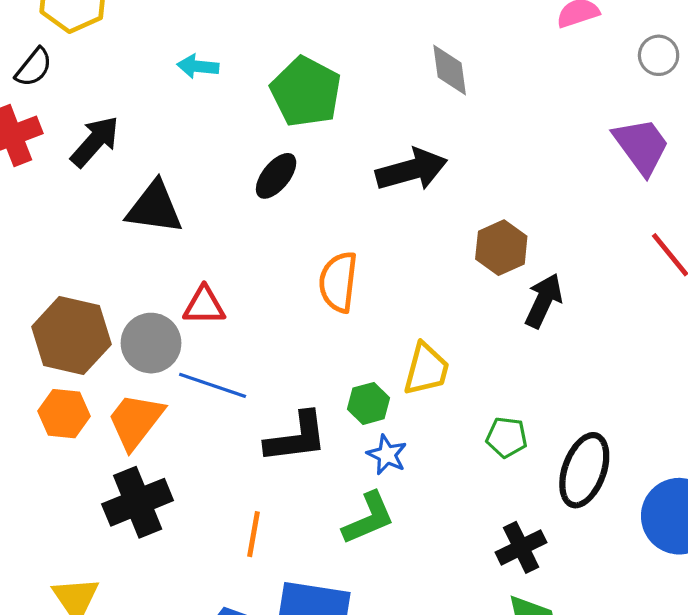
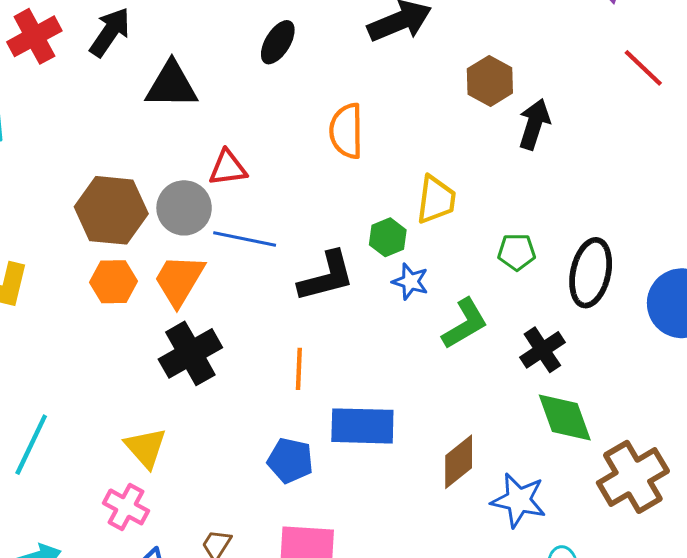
green L-shape: (368, 518) -> (465, 324), moved

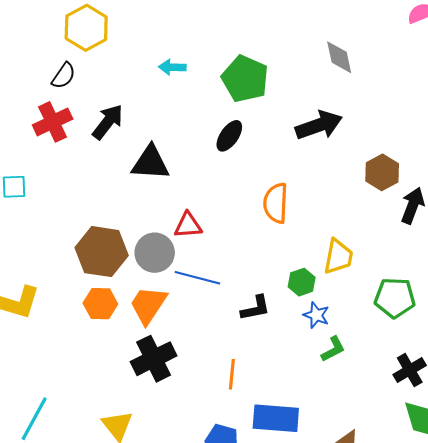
green pentagon: (517, 252) -> (395, 298), size x1.5
black L-shape: (326, 276) -> (255, 308), size x0.7
green L-shape: (465, 324) -> (333, 349), moved, size x0.7

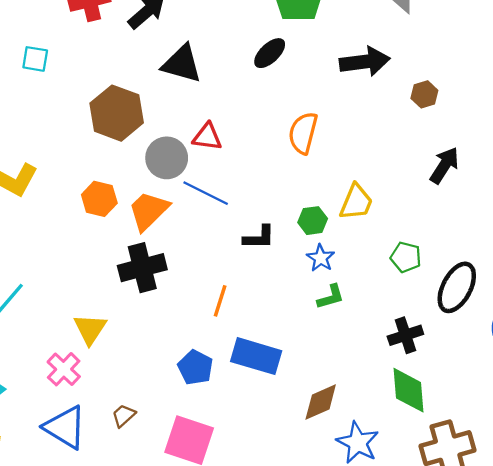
brown hexagon: (382, 172) -> (424, 94), moved, size x0.7
brown hexagon: (102, 252) -> (117, 113), moved
green pentagon: (395, 298) -> (406, 257), size x0.7

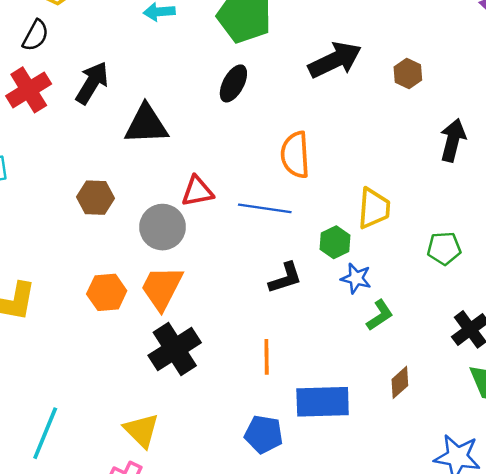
brown hexagon: (117, 113) -> (95, 198), size x0.6
blue line: (206, 193) -> (265, 208), moved
brown diamond: (321, 402) -> (400, 382), moved, size x0.7

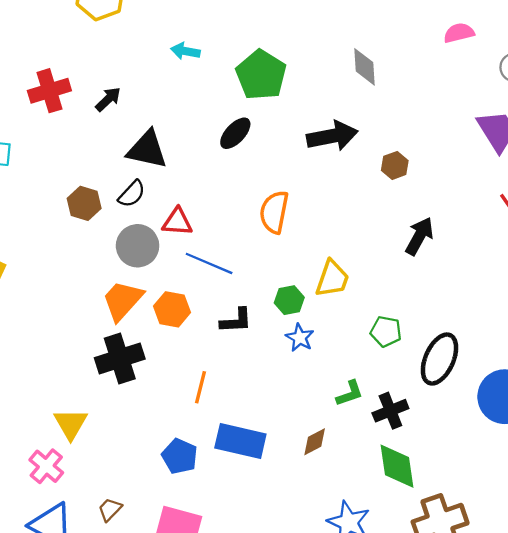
black semicircle: (35, 35) -> (132, 194), moved
black arrow: (92, 83) -> (108, 99), size x0.7
blue line: (265, 208) -> (209, 263), moved
orange hexagon: (107, 292) -> (172, 309), moved
green L-shape: (380, 315) -> (350, 393), moved

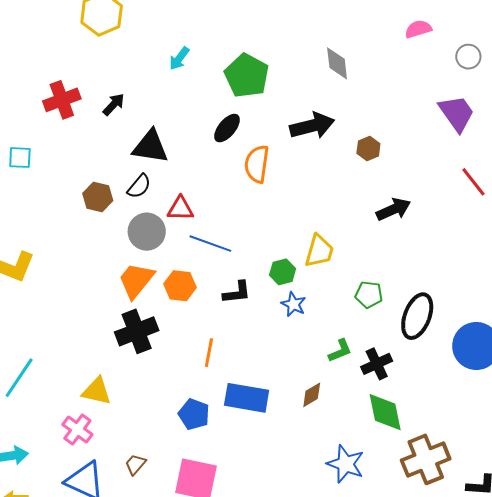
cyan arrow: (185, 51) -> (179, 59), turned -60
orange semicircle: (274, 212) -> (257, 164), moved
black arrow: (419, 236) -> (394, 209), turned 40
yellow triangle: (71, 424) -> (97, 391), turned -44

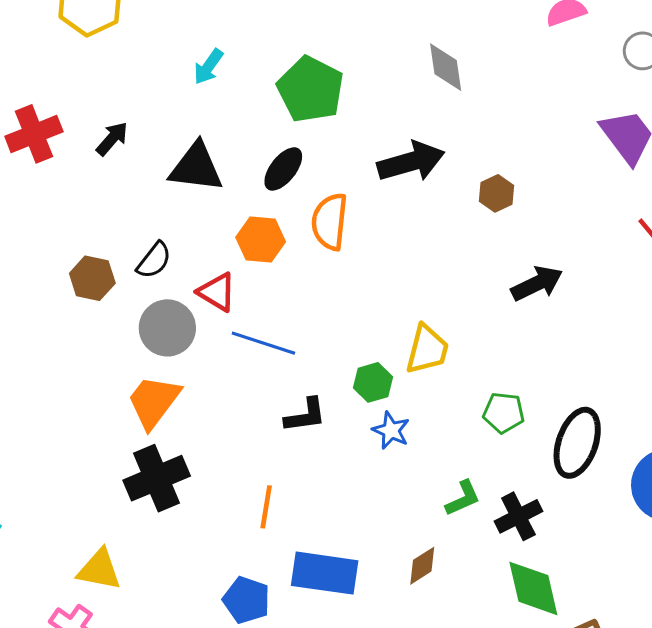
black triangle: (150, 147) -> (196, 167), moved
red triangle: (180, 209) -> (217, 292), turned 32
orange hexagon: (180, 286) -> (261, 240), moved

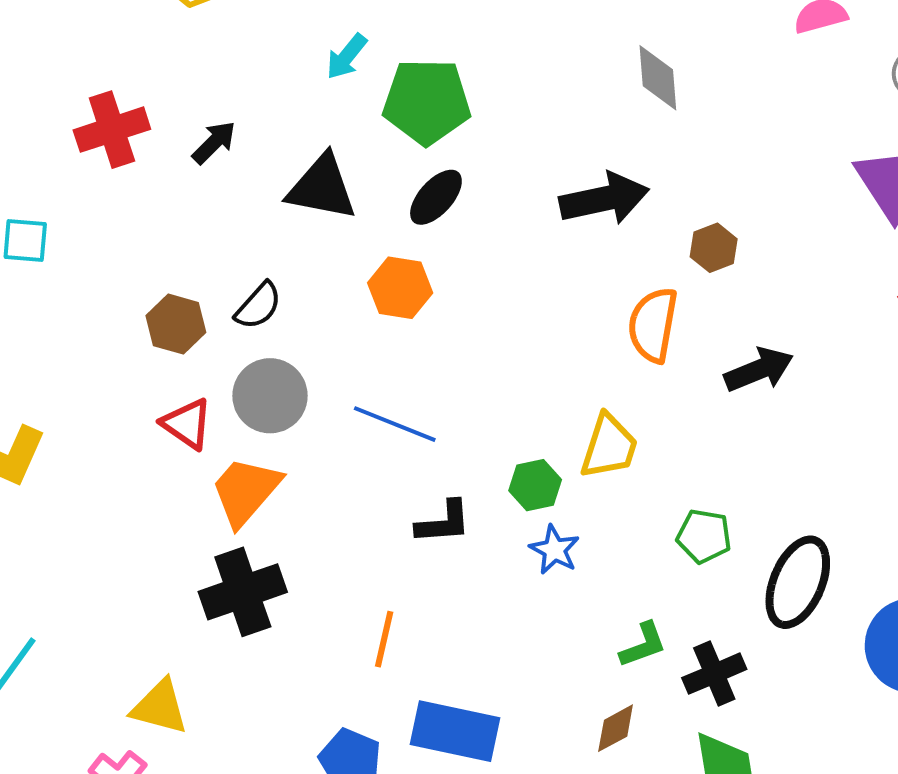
green pentagon: (310, 89) -> (427, 102), moved, turned -30
orange semicircle: (330, 222) -> (653, 325), moved
red triangle: (217, 292) -> (187, 424), moved
brown diamond: (422, 566) -> (616, 728), moved

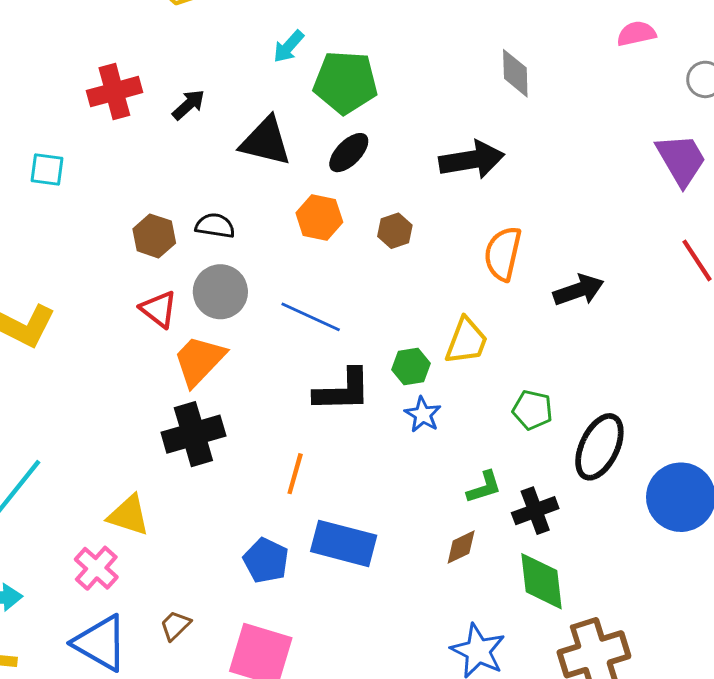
brown hexagon: (714, 248) -> (395, 231), moved
black semicircle: (258, 306) -> (215, 226), turned -126
black L-shape: (444, 522) -> (343, 391), size x1.4

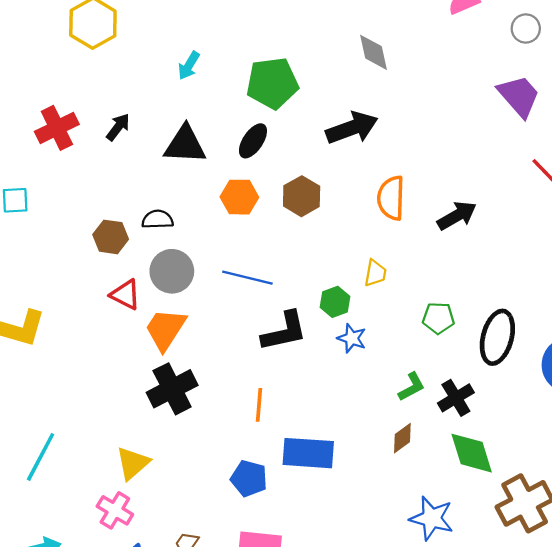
green pentagon: (345, 82) -> (272, 83), moved
brown hexagon: (395, 231) -> (302, 196), size x1.4
yellow trapezoid: (466, 341) -> (375, 273), size x0.7
yellow triangle: (129, 515) -> (133, 463), turned -48

